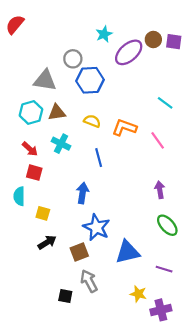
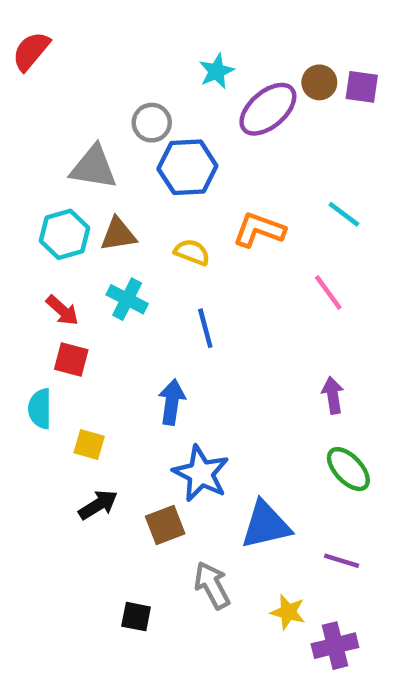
orange L-shape: (124, 128) -> (259, 230), moved
gray arrow: (89, 281) -> (212, 585), moved

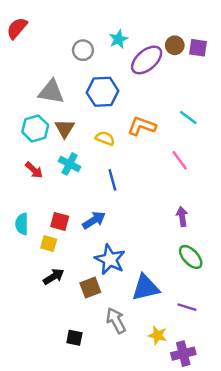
gray circle: (152, 123) -> (83, 50), moved
brown triangle: (118, 234) -> (65, 128), turned -50
red square: (71, 360) -> (60, 221), moved
blue arrow: (172, 402) -> (94, 220), turned 50

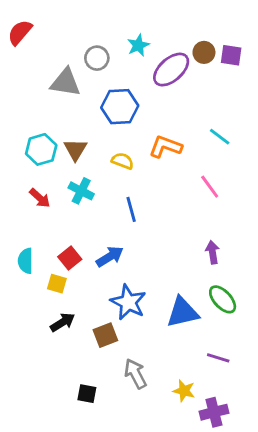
gray triangle: (51, 92) -> (65, 82), moved
red square: (60, 221) -> (70, 258), turned 36
blue triangle: (145, 288) -> (183, 312), moved

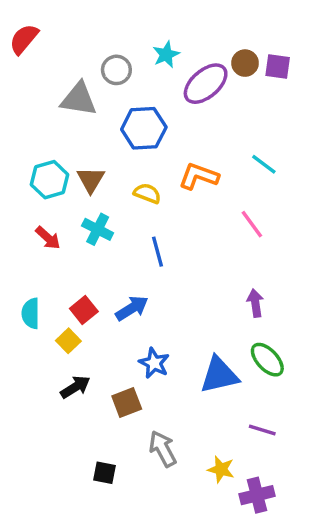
yellow square: (57, 284) -> (68, 341), turned 30
blue star: (128, 302) -> (154, 363), size x0.7

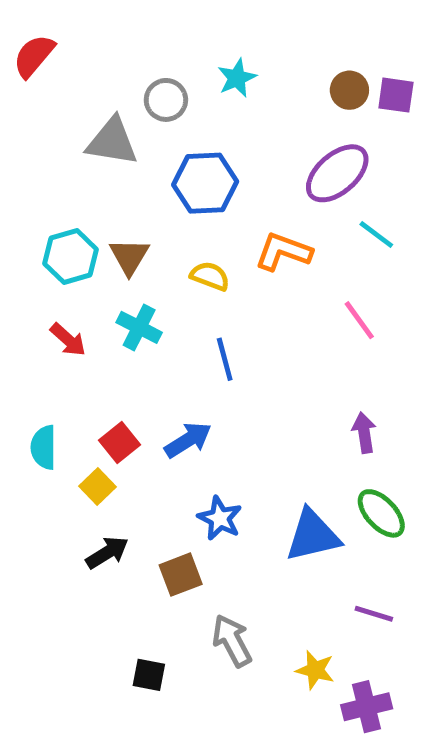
purple ellipse: (206, 84) -> (337, 173), moved

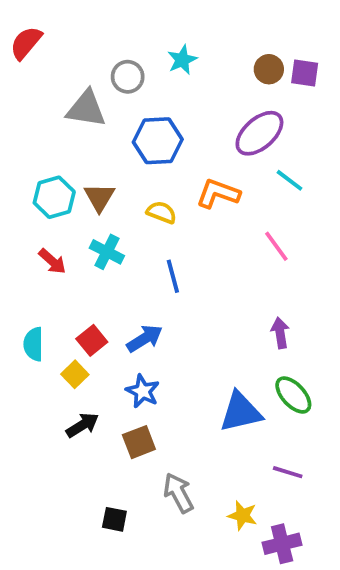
blue star: (220, 518) -> (143, 391), moved

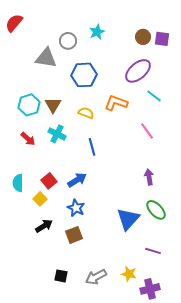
blue triangle: (241, 412) -> (128, 219), turned -35
gray arrow: (178, 493) -> (96, 277), moved, turned -90

